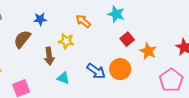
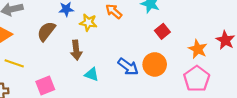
yellow star: (66, 41) -> (88, 22), moved
orange star: (148, 51) -> (198, 49), moved
pink pentagon: (171, 80) -> (197, 79), moved

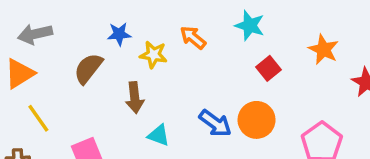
orange star: (198, 49) -> (324, 50), moved
yellow line: (14, 63) -> (38, 118), turned 36

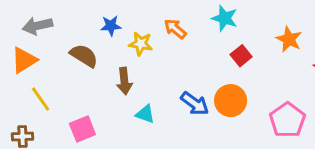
brown semicircle: (88, 68) -> (84, 56), turned 84

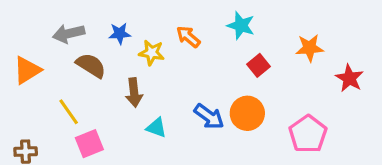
gray arrow: (38, 26) -> (69, 34), moved
orange star: (289, 39) -> (310, 48), turned -30
yellow line: (41, 99) -> (69, 112), moved

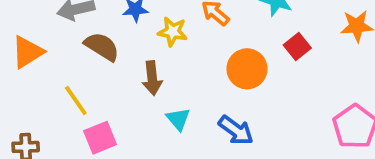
orange circle: (247, 113) -> (247, 69), moved
blue arrow: (209, 116) -> (236, 130), moved
cyan triangle: (156, 128) -> (178, 119), turned 30

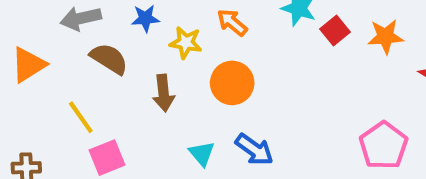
red square: (297, 47) -> (335, 30), moved
orange circle: (247, 69) -> (232, 83), moved
cyan triangle: (178, 119) -> (202, 154), moved

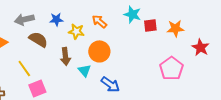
red square: (335, 30) -> (150, 25), turned 32
pink pentagon: (383, 145) -> (171, 69), moved
cyan triangle: (202, 154) -> (84, 71), moved

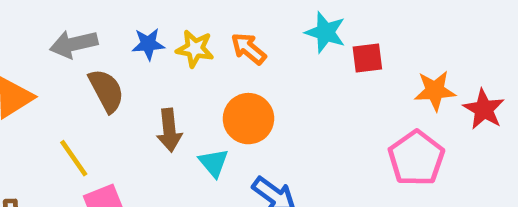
orange star: (175, 28) -> (435, 91), moved
yellow star: (76, 31) -> (195, 49), moved
brown semicircle: (38, 39) -> (106, 91), turned 30

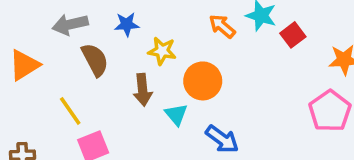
yellow star: (195, 49) -> (162, 51), moved
orange arrow: (248, 49) -> (222, 26), moved
red square: (367, 58) -> (293, 35), turned -30

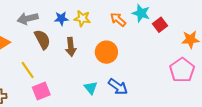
yellow star: (162, 51) -> (82, 18), moved
brown arrow: (143, 90) -> (71, 47), moved
cyan triangle: (176, 115) -> (91, 88), moved

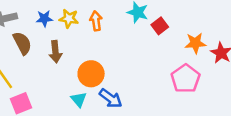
orange arrow: (118, 20) -> (96, 21), moved, turned 42
orange circle: (106, 52) -> (91, 74), moved

